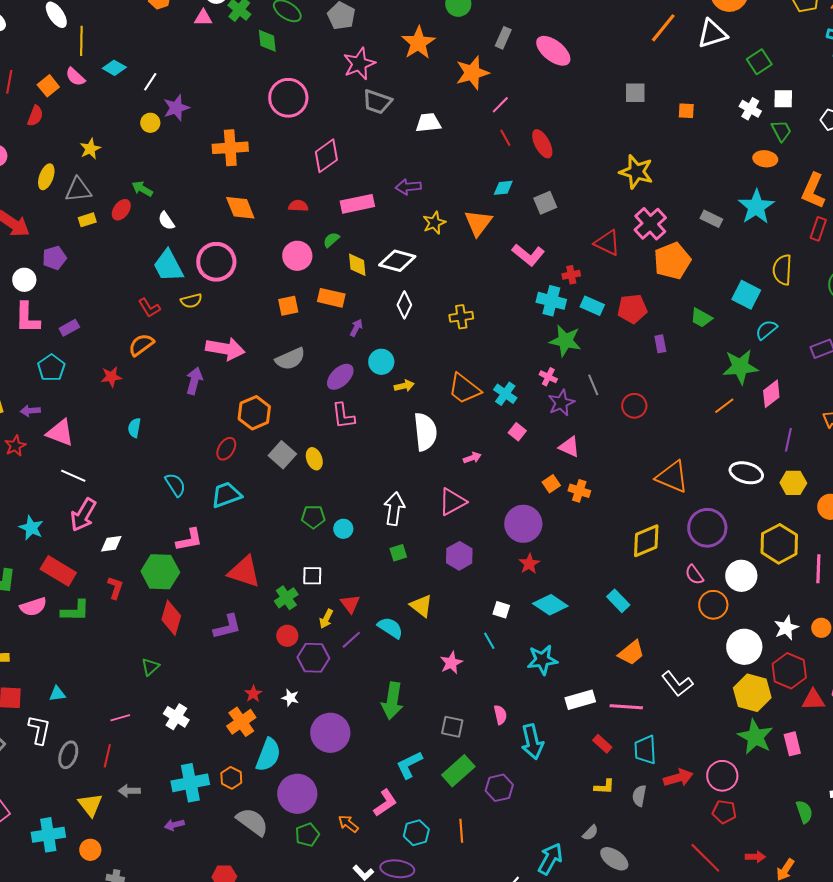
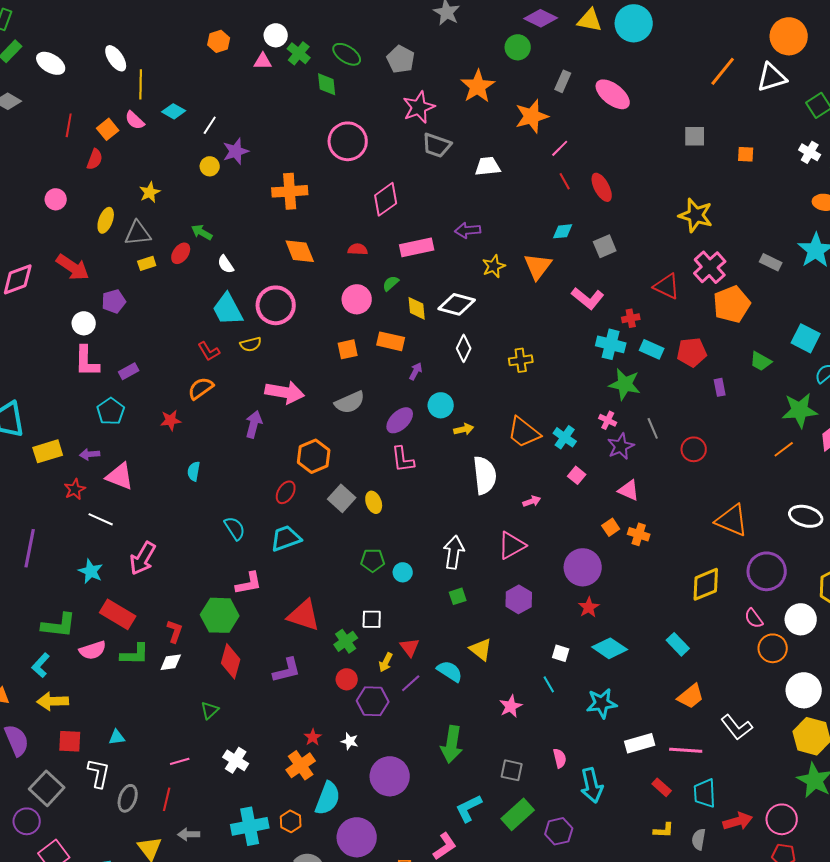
white line: (73, 476) -> (101, 519), moved
white diamond: (111, 544) -> (171, 662), moved

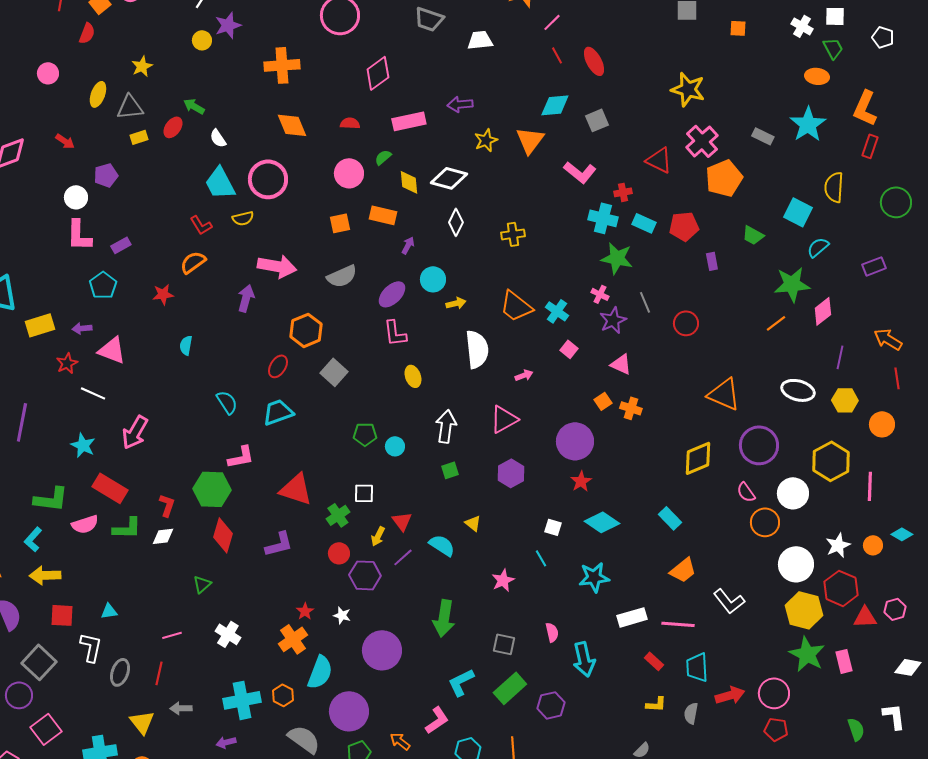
cyan diamond: (563, 231) -> (555, 105), size x1.4
red arrow: (73, 267) -> (65, 141), size x0.6
yellow ellipse: (374, 502) -> (413, 376), moved
yellow triangle: (481, 649) -> (473, 523), size x0.7

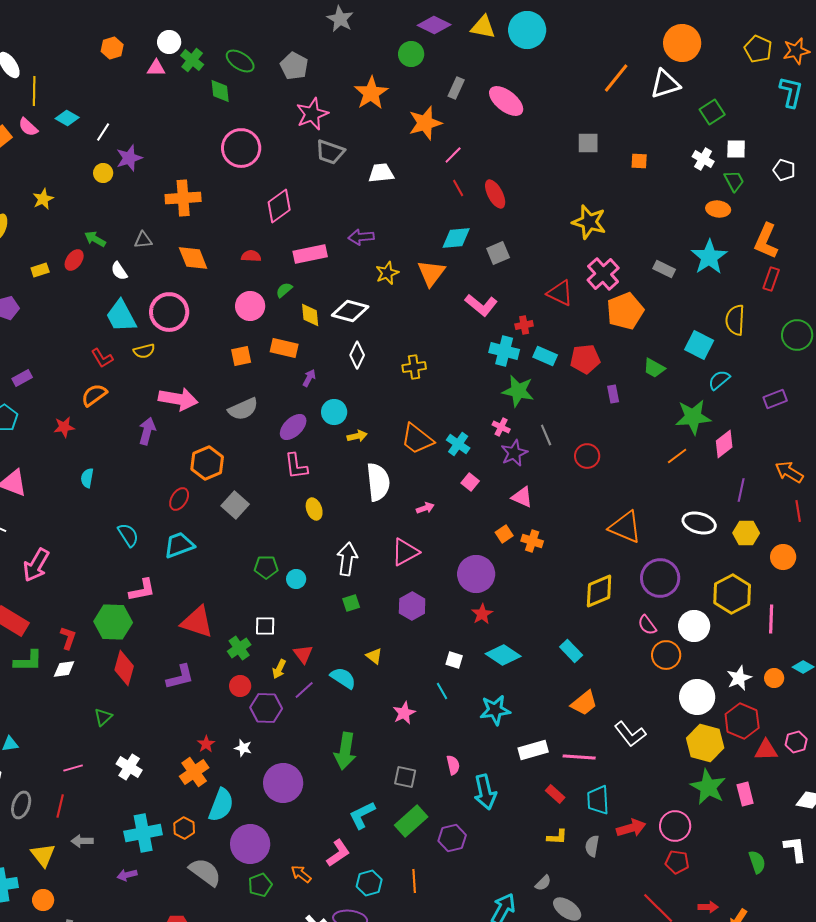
gray triangle: (130, 107) -> (143, 240), moved, size x0.7

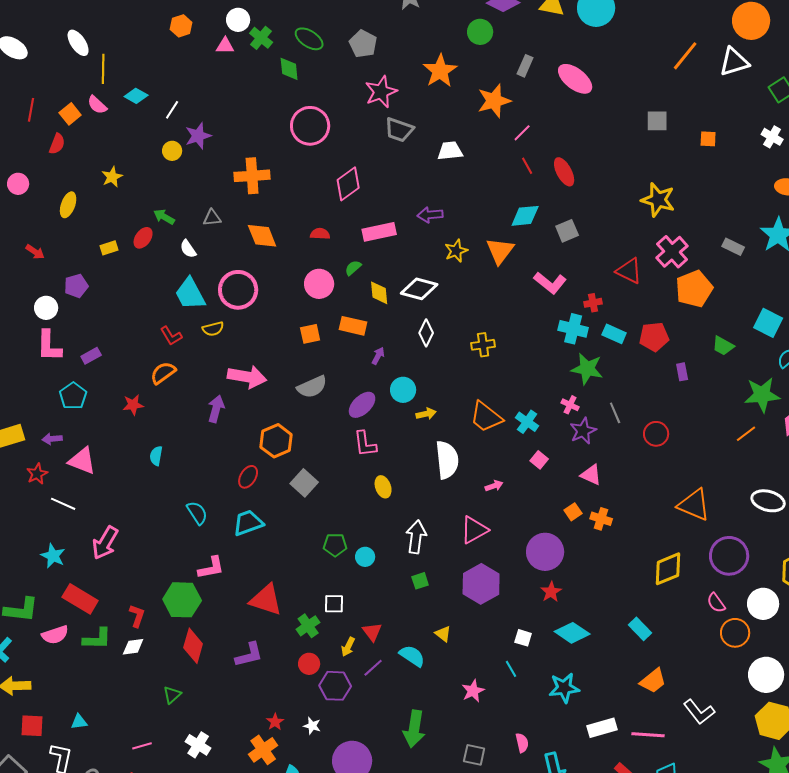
purple hexagon: (412, 606) -> (481, 584), size x1.4

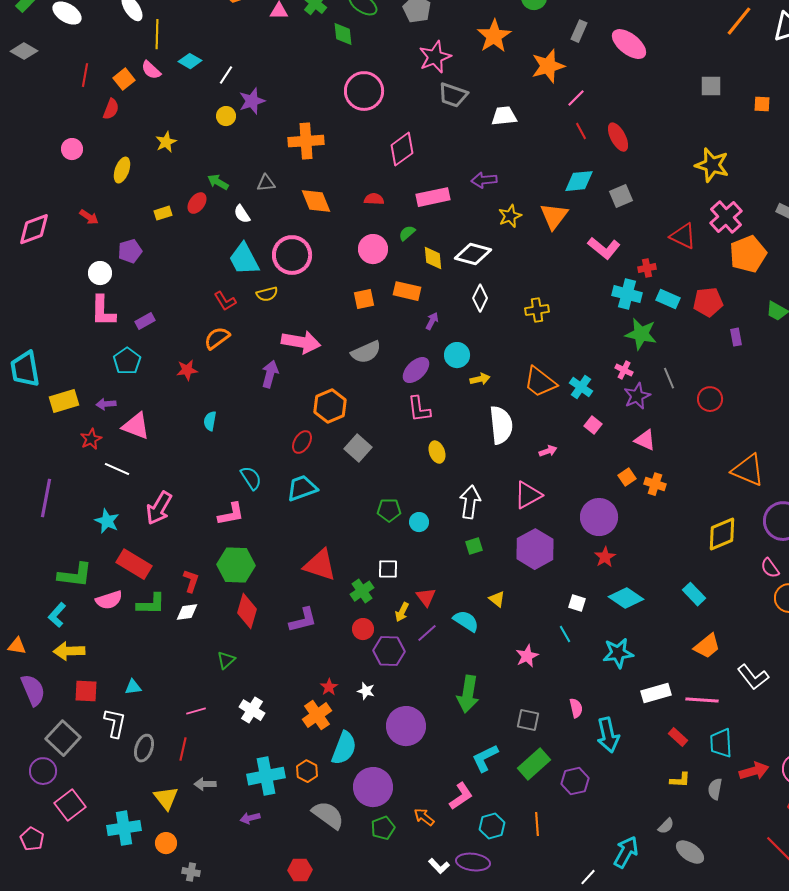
pink L-shape: (211, 568) -> (231, 514), moved

